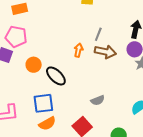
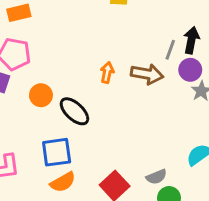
gray line: (98, 34) -> (170, 50), moved
gray semicircle: (98, 100) -> (156, 177), moved

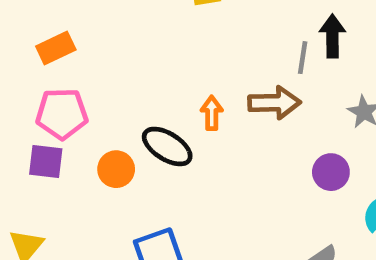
purple circle: (190, 70) -> (331, 172), moved
black ellipse: (74, 111) -> (167, 146), moved

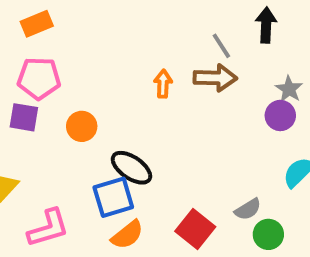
gray line: (303, 58) -> (221, 46), moved, turned -44
black ellipse: (167, 146) -> (131, 168), moved
purple circle: (331, 172) -> (280, 115), moved

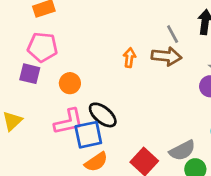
gray semicircle: (248, 209) -> (182, 150), size x1.4
pink L-shape: (48, 228) -> (69, 122), moved

